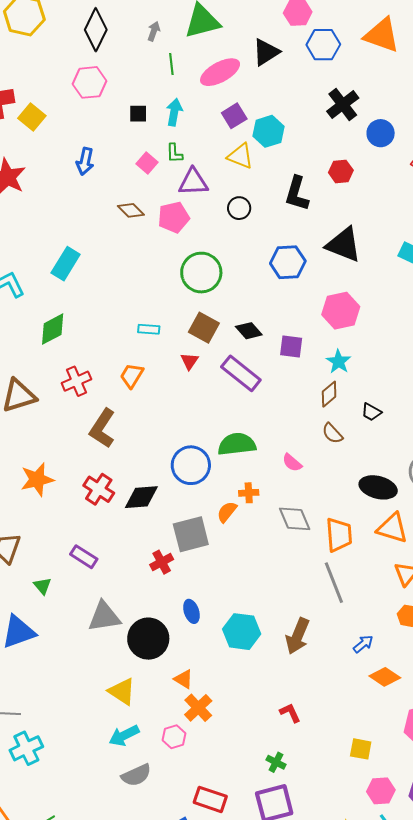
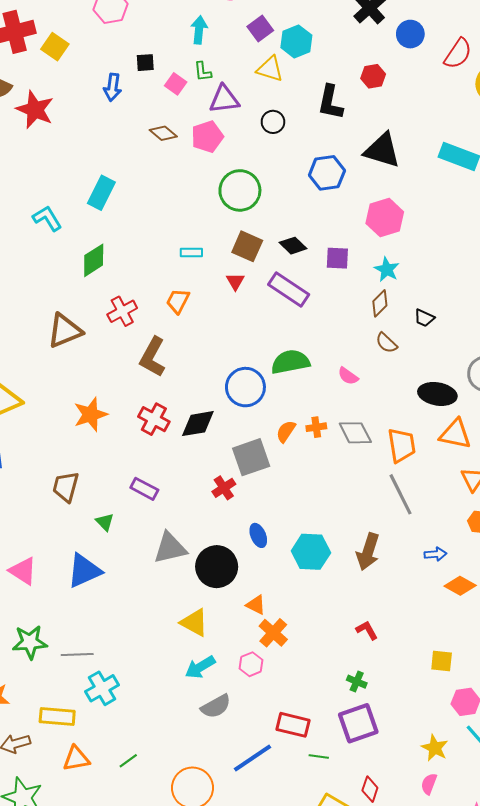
black square: (138, 114) -> (145, 63), moved
orange cross: (249, 493) -> (316, 427), moved
blue arrow: (363, 644) -> (435, 554), turned 40

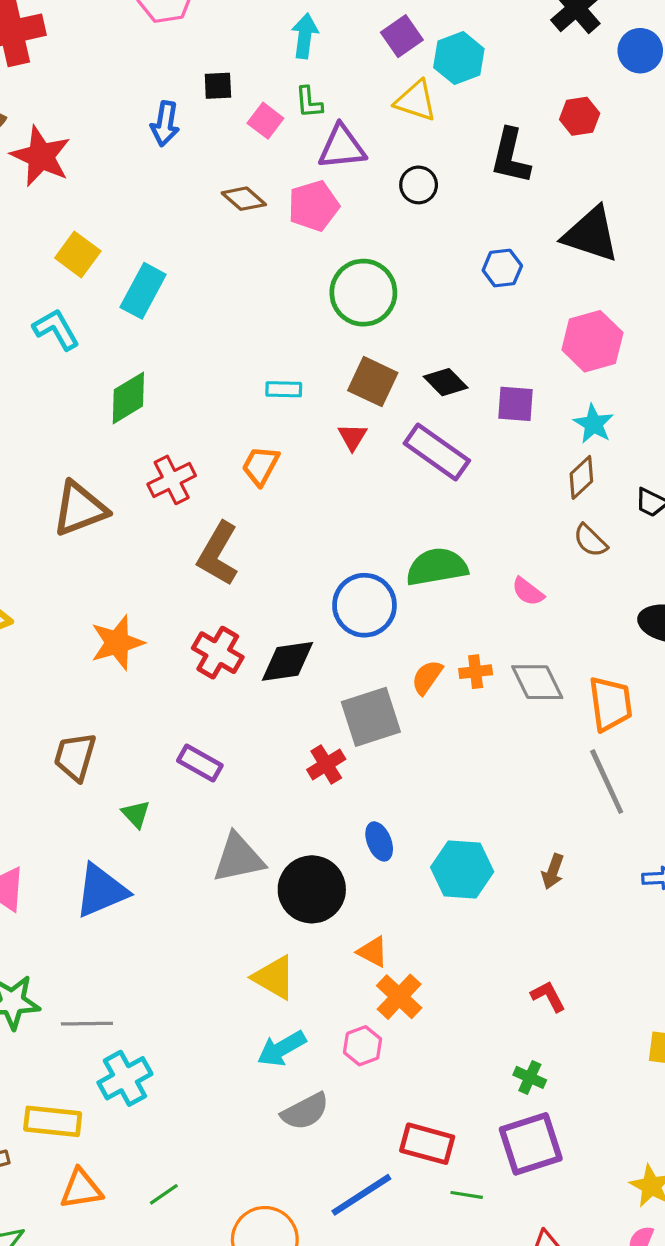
yellow square: (55, 47) -> (78, 255), moved
blue hexagon: (327, 173) -> (502, 268), size x0.7
brown arrow: (368, 552) -> (553, 871), size x0.6

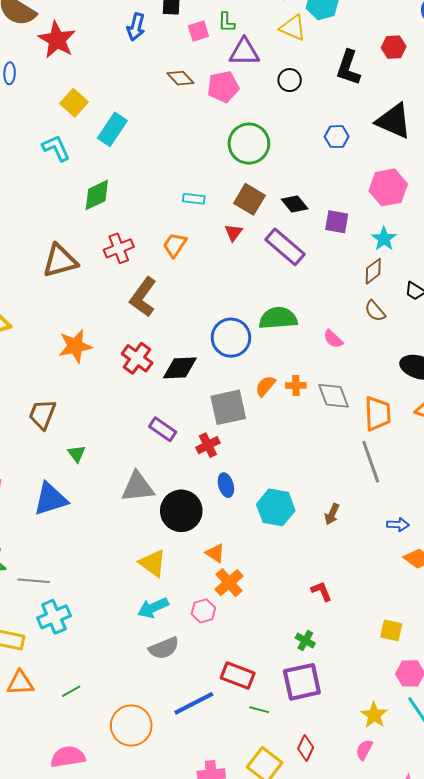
pink square: (265, 121) -> (198, 31), turned 30
purple rectangle: (200, 763) -> (163, 429), moved
red cross: (326, 764) -> (208, 445), moved

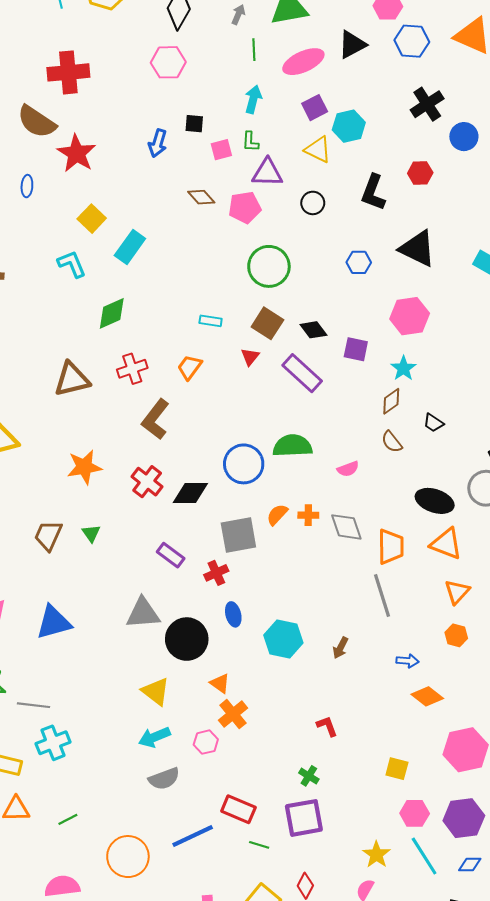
pink semicircle: (333, 339) -> (348, 469), turned -65
green triangle: (77, 454) -> (91, 533), moved

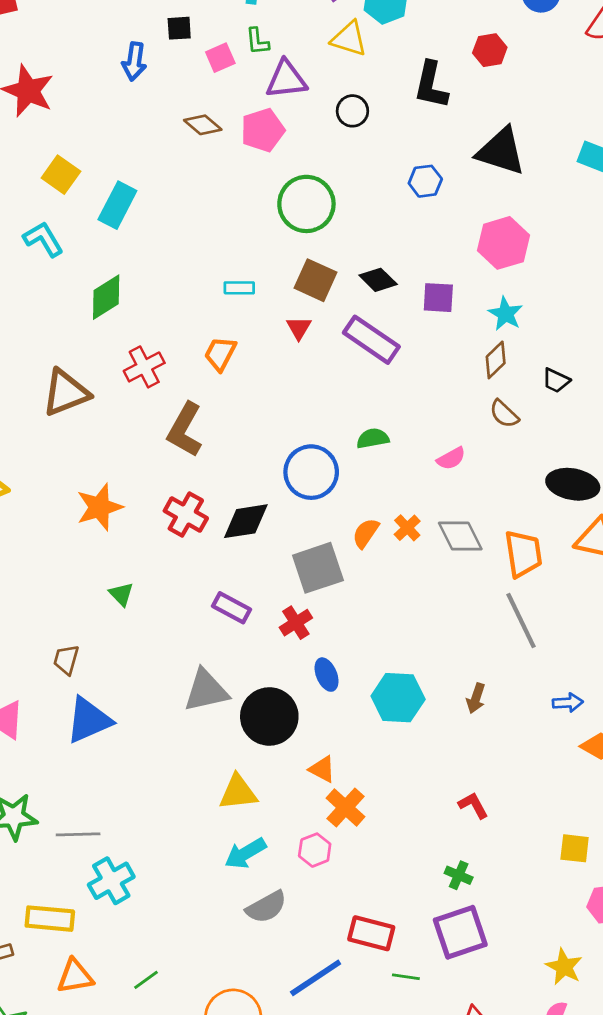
green semicircle: (293, 446) -> (373, 438), size x0.6
orange cross: (308, 515) -> (407, 528), turned -36
brown trapezoid: (48, 536) -> (66, 660), moved, size x0.7
yellow triangle: (156, 691) -> (238, 792), turned -36

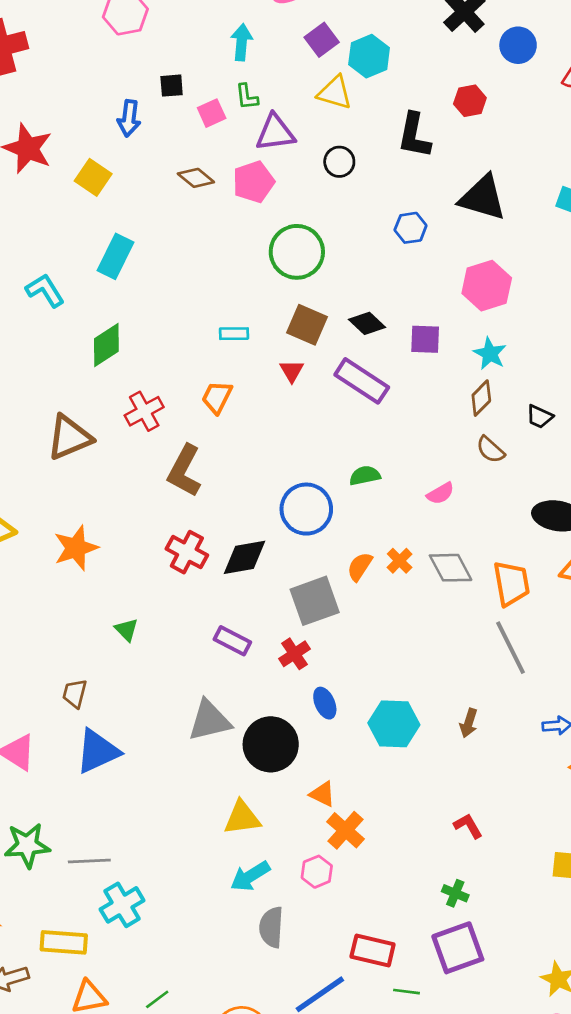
yellow square: (61, 175) -> (93, 177), moved
orange star: (99, 507) -> (76, 548), moved
gray semicircle: (266, 907) -> (271, 927), turned 123

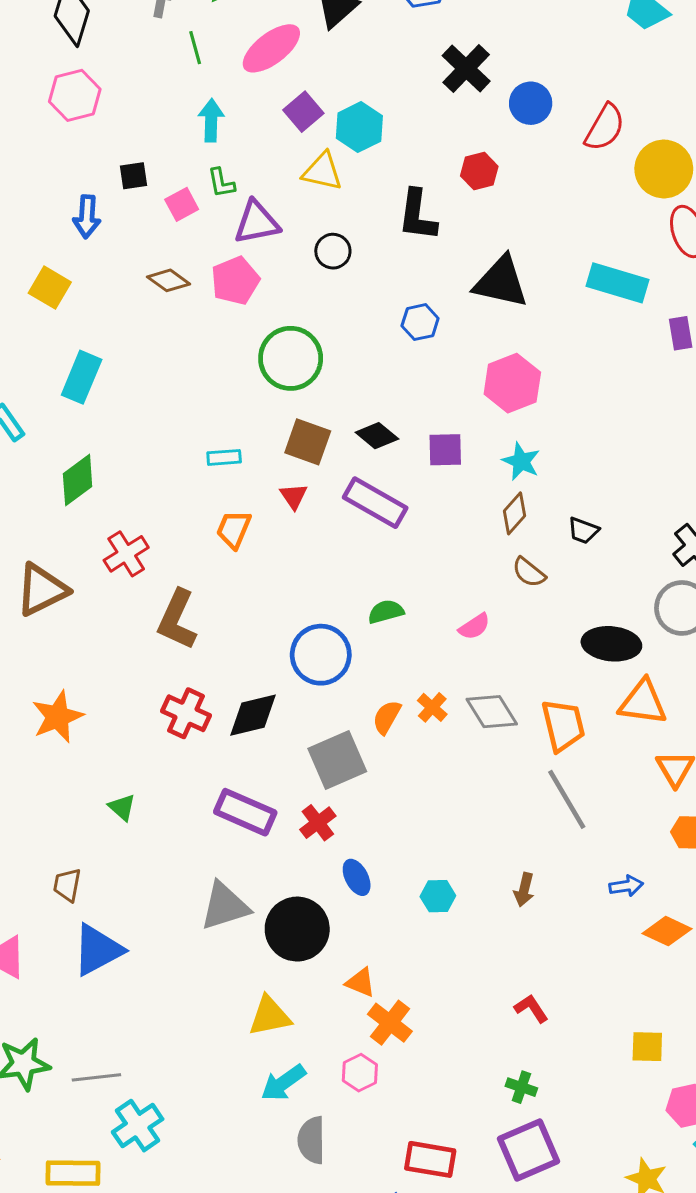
orange trapezoid: (217, 397) -> (234, 529), moved
purple rectangle: (232, 641) -> (245, 812), size x1.4
cyan hexagon: (394, 724) -> (438, 896), size x0.6

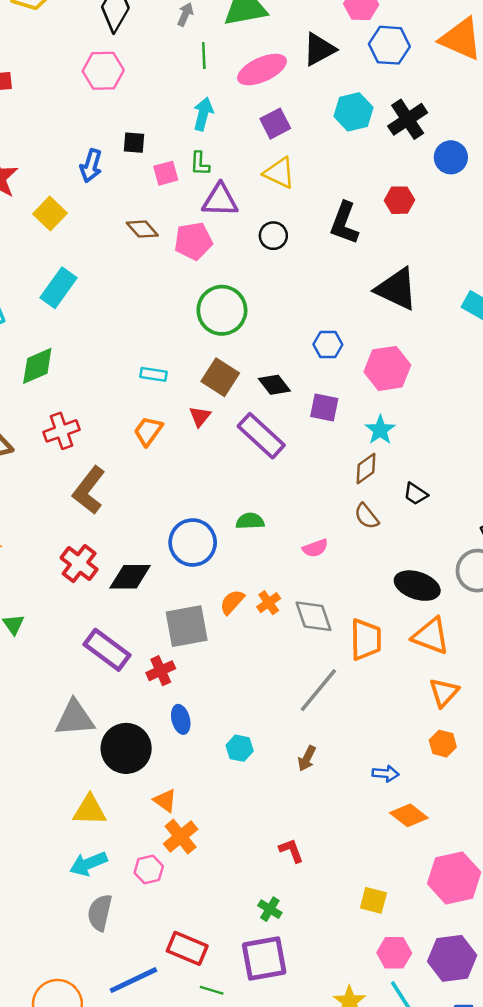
cyan hexagon: (359, 127) -> (354, 112), moved
blue hexagon: (420, 322) -> (328, 345), moved
gray line: (567, 799) -> (318, 690), moved, turned 57

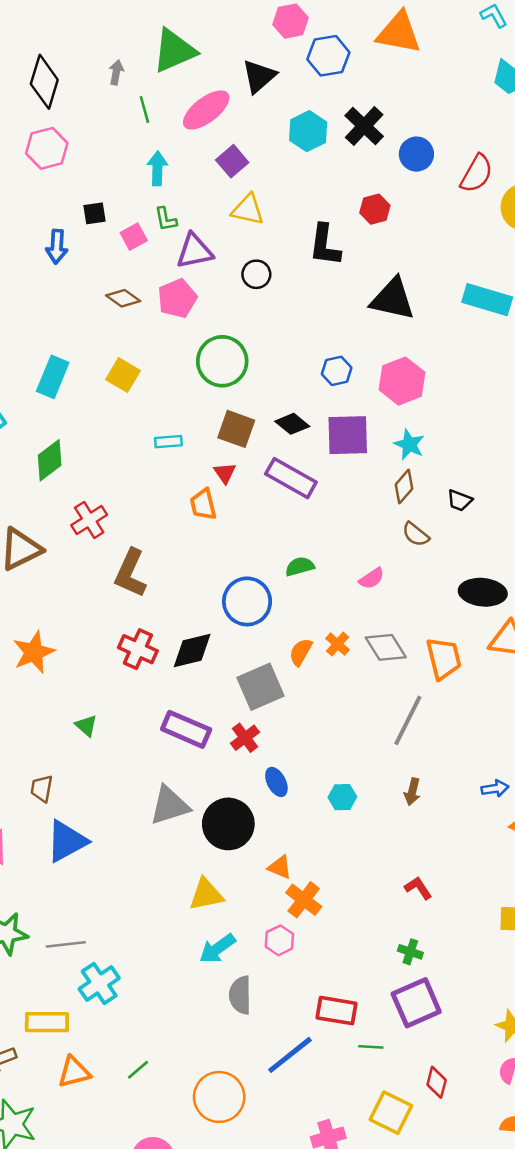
yellow square: (50, 213) -> (123, 375), moved
purple square: (324, 408) -> (348, 435), size x1.5
orange trapezoid: (148, 431) -> (203, 504), moved, turned -36

